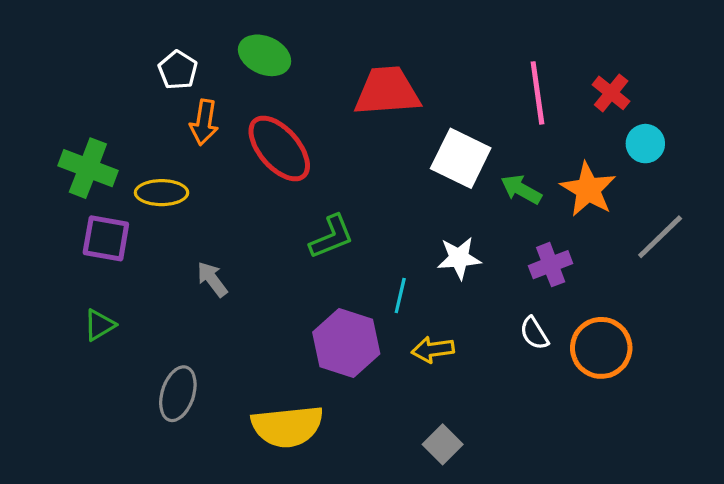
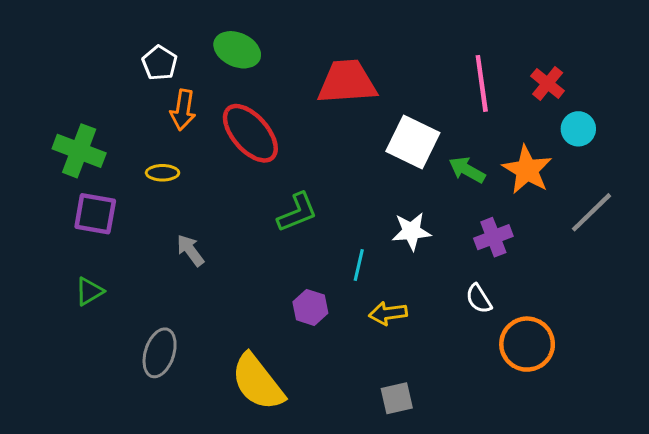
yellow ellipse: (162, 193) -> (163, 173), moved, size x0.7
purple hexagon: (346, 343) -> (310, 307), size x0.6
orange circle: (601, 348) -> (527, 344), moved
yellow semicircle: (287, 426) -> (258, 382), turned 58
gray square: (443, 444) -> (397, 398), turned 32

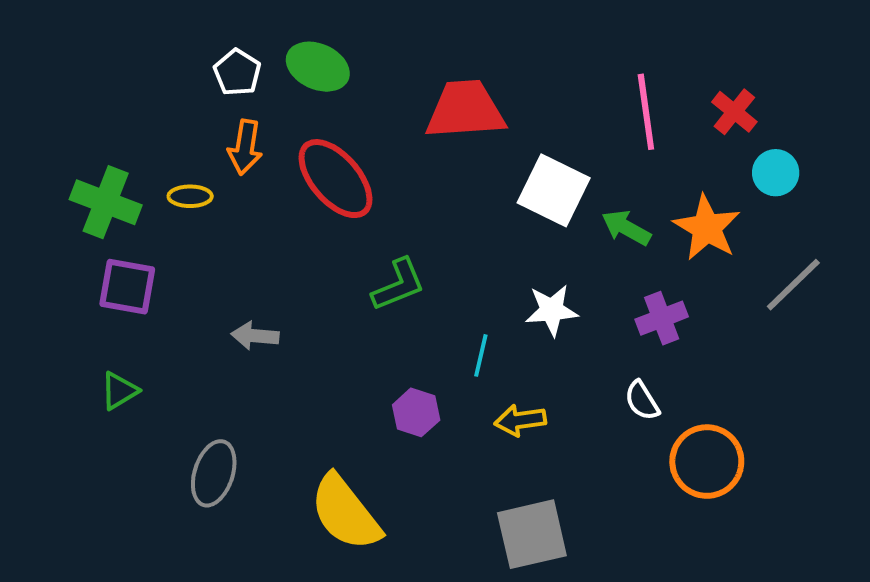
white pentagon: (160, 63) -> (237, 72), moved
yellow ellipse: (163, 173) -> (190, 196), moved
gray arrow: (190, 250) -> (255, 336), turned -48
gray square: (397, 398) -> (532, 534), size x1.6

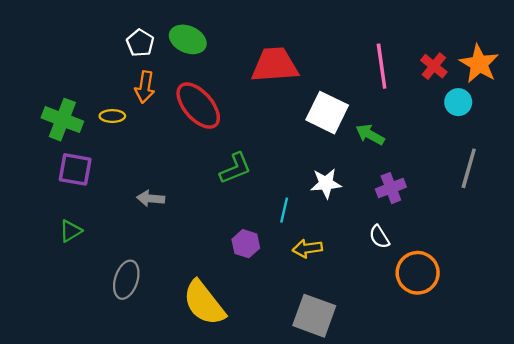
orange star: (707, 228) -> (479, 64), moved
gray line: (793, 285) -> (469, 168), turned -30
gray square: (532, 534) -> (314, 316), turned 33

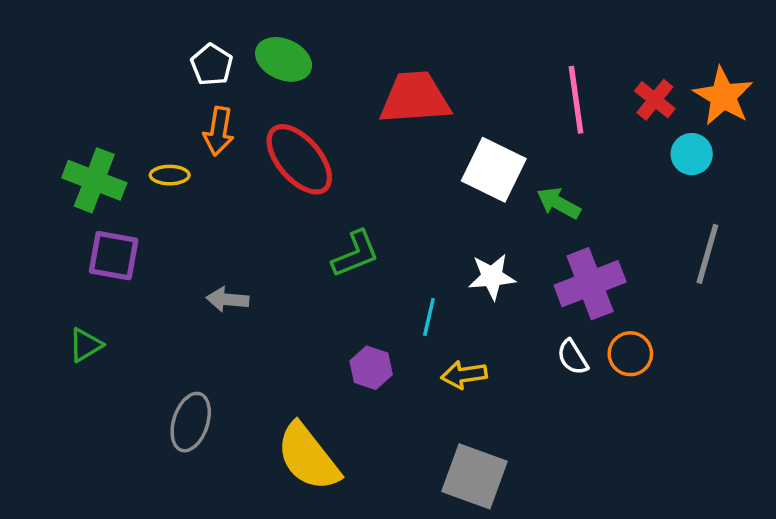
purple cross: (391, 188) -> (590, 284), size x1.5
green triangle: (71, 231) -> (86, 345), moved
orange circle: (418, 273) -> (630, 354), moved, size x0.7

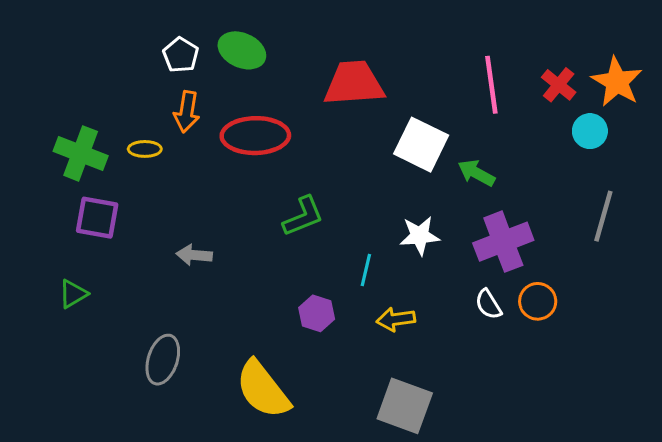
red ellipse: (299, 159) -> (255, 136), turned -50

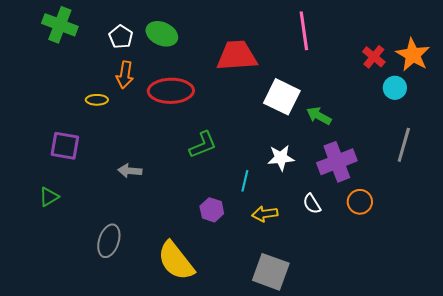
pink line: (491, 85) -> (304, 31), moved
green cross: (81, 153) -> (60, 25), moved
white semicircle: (488, 304) -> (312, 204), moved

